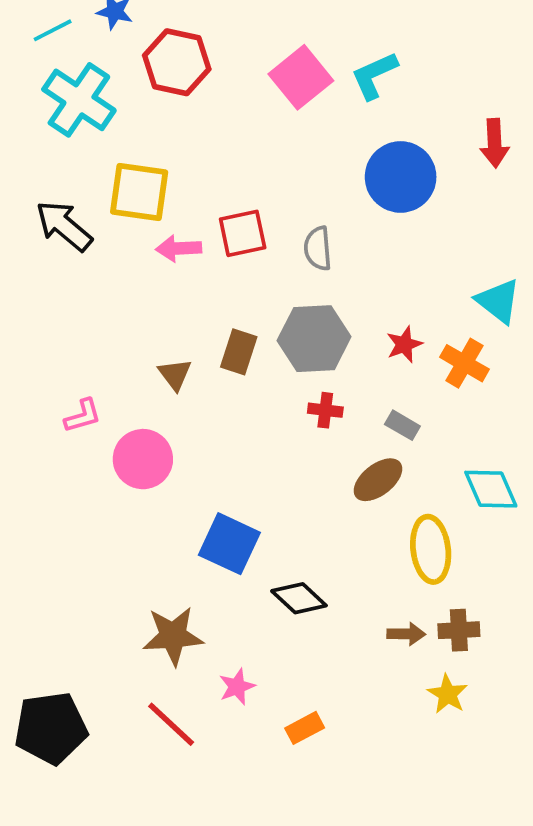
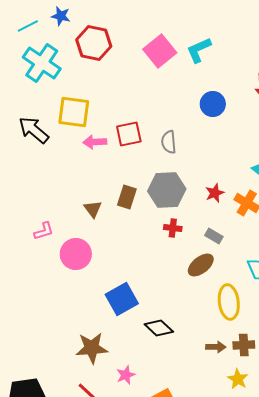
blue circle: (401, 177) -> (213, 104), size x0.7
blue square: (229, 544) -> (122, 299), turned 36

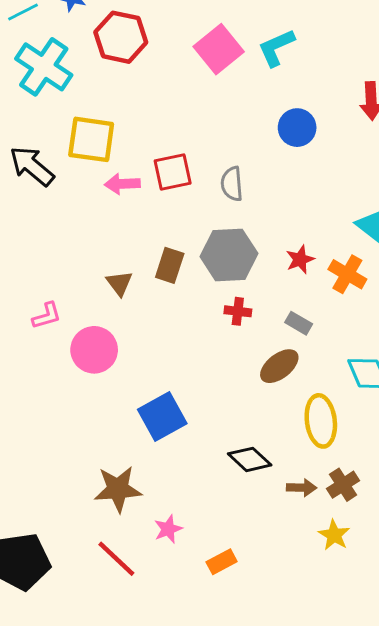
black diamond: (159, 328) -> (250, 459), moved
brown cross: (244, 345) -> (343, 485), turned -30

